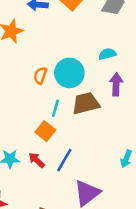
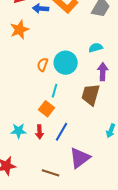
brown trapezoid: (86, 103) -> (91, 95), moved, turned -60
red arrow: (37, 160) -> (40, 132), turned -136

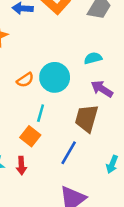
orange semicircle: (43, 65) -> (25, 80), turned -144
purple arrow: (103, 72) -> (102, 89), turned -60
blue line: (62, 132) -> (69, 153), moved

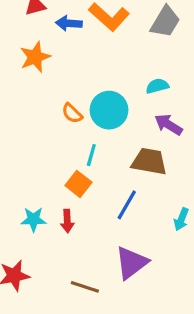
orange semicircle: (25, 80) -> (72, 113), turned 78
brown trapezoid: (87, 118) -> (149, 161), turned 84

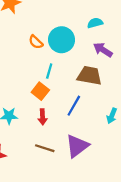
red arrow: (67, 221) -> (43, 117), moved
brown line: (85, 287) -> (45, 148), moved

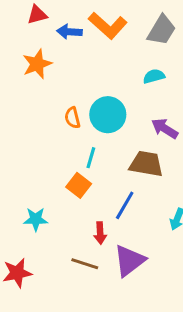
cyan semicircle: (95, 23) -> (154, 76), moved
orange semicircle: (36, 42) -> (72, 118), turned 32
red arrow: (43, 117) -> (100, 233), moved

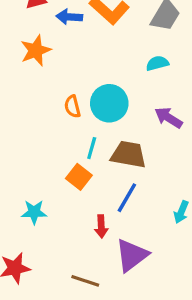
brown trapezoid: (146, 164) -> (128, 154), moved
brown line: (85, 264) -> (85, 281), moved

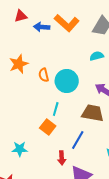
orange star: (36, 50) -> (19, 64), moved
orange semicircle: (72, 106) -> (44, 75), moved
brown trapezoid: (128, 154) -> (93, 113), moved

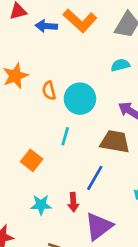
orange square: (48, 127) -> (32, 160), moved
cyan star: (20, 149) -> (41, 205), moved

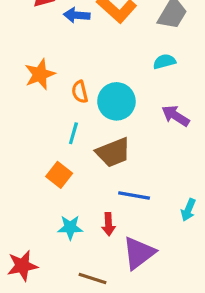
cyan line: (65, 136) -> (73, 133), moved
brown trapezoid: (115, 142) -> (113, 152), moved, turned 148
blue line: (95, 178) -> (134, 196), turned 70

